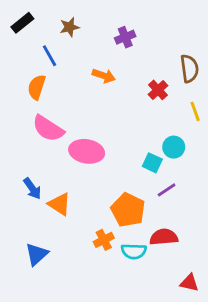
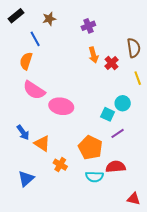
orange arrow: (104, 76) -> (93, 55), moved, turned 56
orange cross: (104, 240) -> (60, 165), moved, turned -32

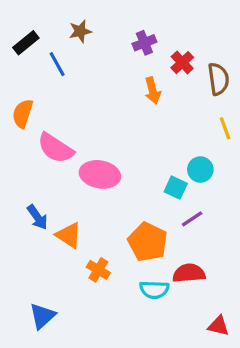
black rectangle: (16, 16) -> (26, 43), moved
orange semicircle: (26, 61) -> (23, 114), moved
red cross: (112, 63) -> (182, 63), moved
blue triangle: (26, 179) -> (42, 316), moved

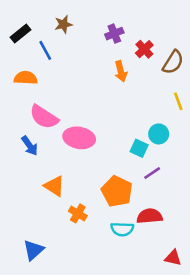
brown semicircle: (218, 79) -> (173, 62), turned 40
orange semicircle: (23, 114) -> (26, 78), moved, turned 75
blue arrow: (37, 217) -> (30, 146), moved

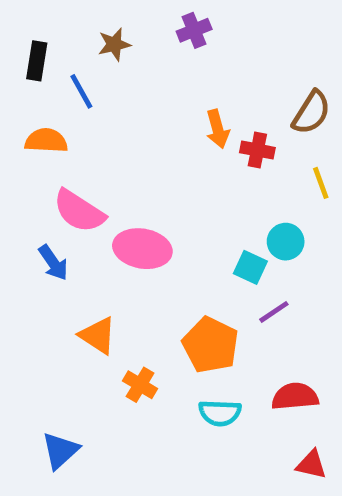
black rectangle: (20, 34) -> (37, 61), turned -42
purple cross: (114, 34) -> (194, 30), moved
red cross: (144, 49) -> (257, 150), moved, turned -36
red semicircle: (150, 216) -> (295, 396), moved

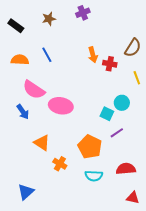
black rectangle: (37, 61) -> (16, 26), turned -63
blue line: (81, 91) -> (47, 55), moved

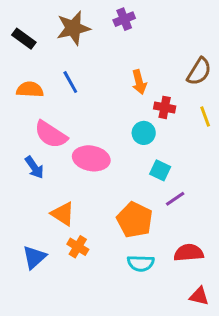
brown star: (49, 19) -> (73, 28), size x1.6
red cross: (110, 64) -> (165, 107), moved
cyan circle: (122, 103) -> (144, 133), moved
orange cross: (60, 164) -> (78, 247), moved
blue triangle: (26, 192) -> (34, 257), moved

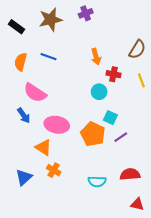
blue line: (70, 82) -> (48, 57), turned -42
orange semicircle: (30, 89) -> (21, 62), turned -78
pink ellipse: (91, 158) -> (57, 125), moved
orange pentagon: (135, 220) -> (93, 134), moved

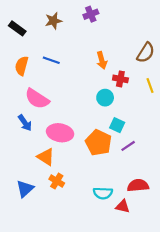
brown star: (51, 20) -> (53, 21), size x0.7
red triangle: (137, 204) -> (123, 206), moved

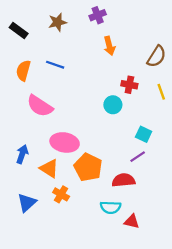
orange arrow: (102, 60) -> (109, 46), moved
blue arrow: (25, 123) -> (22, 154), moved, turned -126
cyan square: (117, 125) -> (144, 134), moved
orange pentagon: (98, 143) -> (88, 167), moved
red semicircle: (138, 185) -> (124, 180), moved

